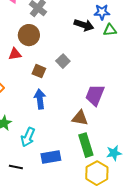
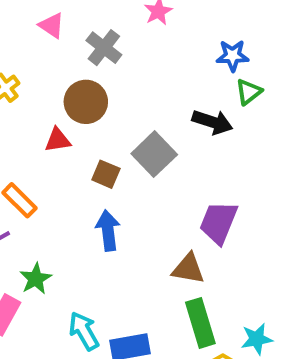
black arrow: (84, 25) -> (212, 122), moved
green triangle: (110, 30) -> (249, 92), turned -32
gray square: (63, 61) -> (154, 154), size x1.5
cyan arrow: (28, 137) -> (84, 331), moved, turned 126

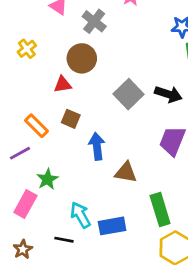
black arrow: (212, 122) -> (168, 94), moved
brown square: (106, 174) -> (71, 119), moved
brown triangle: (188, 269) -> (126, 172), moved

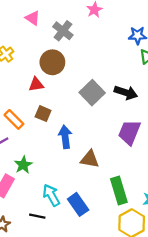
blue rectangle: (112, 226) -> (78, 204), turned 65

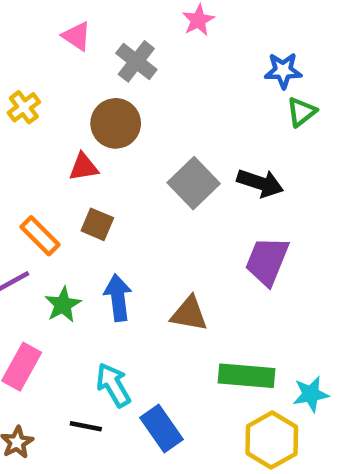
blue arrow: (65, 137) -> (118, 298), moved
green star: (23, 165) -> (63, 305), moved
green rectangle: (119, 191) -> (246, 376), turned -68
blue rectangle: (78, 204) -> (162, 429), moved

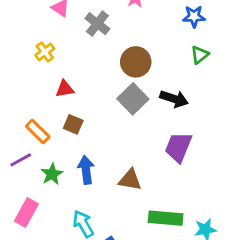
blue star: (283, 71) -> (194, 16), moved
yellow cross: (24, 107) -> (45, 52), moved
brown circle: (116, 123) -> (136, 62), moved

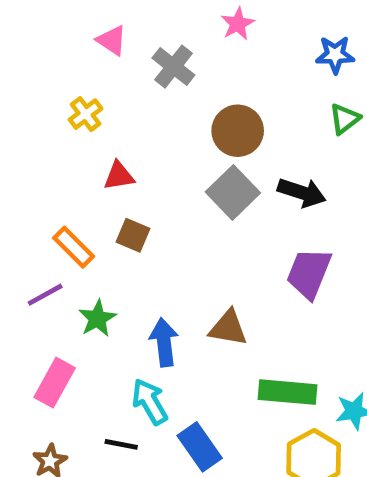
blue arrow: (86, 170) -> (164, 342), moved

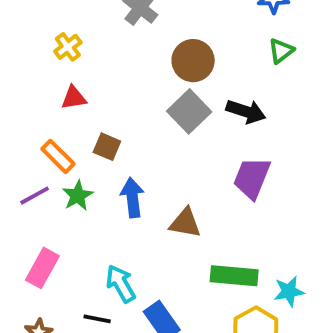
red triangle: (119, 176) -> (74, 98), moved
green star: (97, 318) -> (78, 196), moved
blue arrow: (164, 342) -> (132, 198), moved

